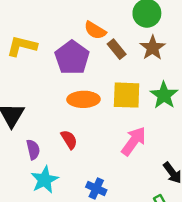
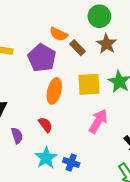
orange ellipse: (83, 99) -> (54, 91), turned -70
cyan star: (45, 180) -> (46, 158), moved

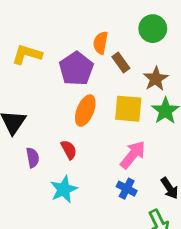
orange semicircle: (59, 34) -> (101, 43), turned 66
brown star: (107, 44) -> (156, 79), moved
blue cross: (71, 163) -> (127, 189), moved

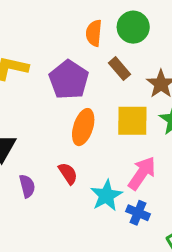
green circle: (153, 29) -> (133, 27), moved
orange semicircle: (101, 43) -> (94, 33), moved
cyan star: (64, 189) -> (106, 195), moved

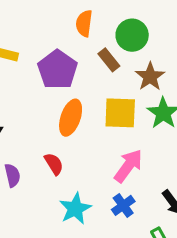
green circle: (133, 27) -> (132, 35), moved
cyan star: (106, 195) -> (75, 209), moved
blue cross: (138, 213) -> (123, 205), turned 30

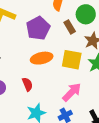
orange ellipse: (71, 118) -> (42, 58), turned 50

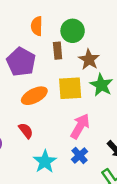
brown rectangle: (70, 27) -> (58, 51), turned 40

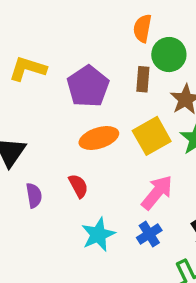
orange semicircle: (37, 26) -> (142, 28), moved
yellow square: (70, 88) -> (152, 136), turned -35

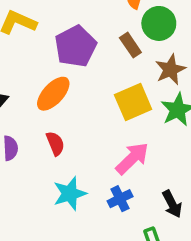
brown rectangle: (143, 79) -> (130, 45), turned -45
orange ellipse: (99, 138) -> (53, 94), moved, turned -36

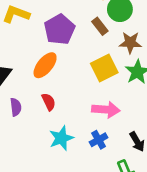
brown star: (170, 70) -> (130, 43), turned 30
pink arrow: (132, 158) -> (106, 110), turned 52

